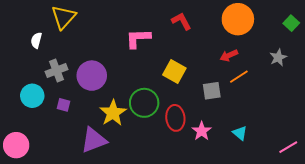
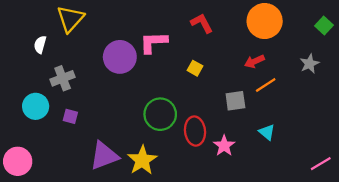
yellow square: (174, 72) -> (195, 68), moved, size x0.6
purple circle: (92, 76) -> (120, 57), moved
yellow star: (113, 113) -> (142, 160), moved
cyan triangle: (240, 133) -> (267, 132), moved

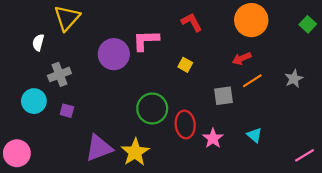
gray star: (309, 64) -> (294, 79), moved
cyan triangle: (267, 132) -> (254, 135), moved

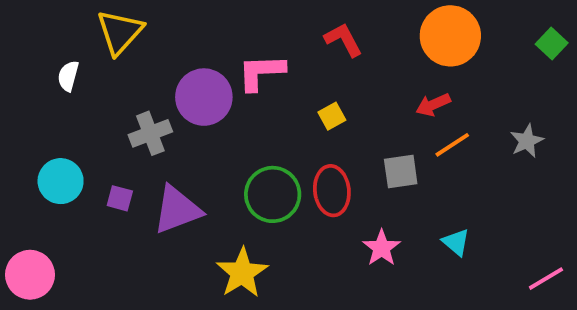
yellow square: (185, 65) -> (332, 116), turned 32
gray cross: (59, 74) -> (150, 133), moved
red ellipse: (185, 124) -> (332, 191), moved
purple triangle: (99, 148) -> (177, 210), moved

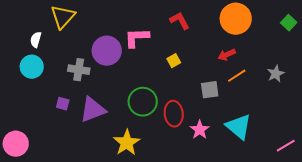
gray cross: (150, 133) -> (79, 70), turned 30
cyan circle: (61, 181) -> (32, 67), moved
red ellipse: (332, 191) -> (174, 114), moved
cyan triangle: (456, 242) -> (239, 127), size x1.8

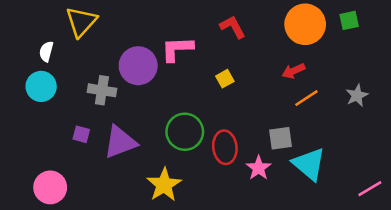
green square: (289, 23) -> (349, 20), moved, turned 35
gray square: (210, 90) -> (281, 138), moved
pink circle: (16, 144) -> (50, 187), moved

